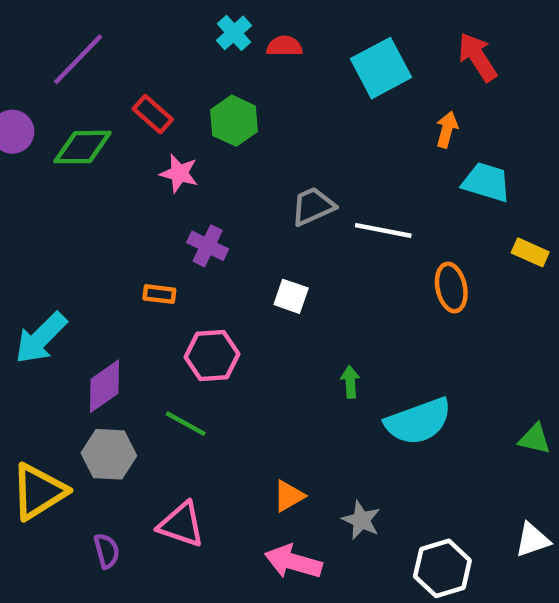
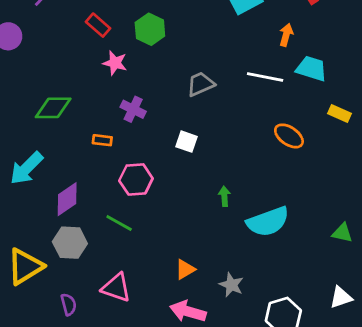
green diamond: (83, 147) -> (53, 108), moved
white line: (383, 230) -> (265, 77), moved
orange ellipse: (451, 287) -> (289, 136), turned -44

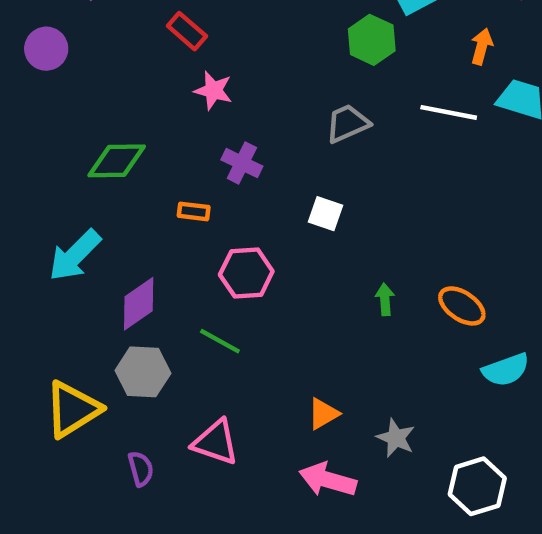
green hexagon: (150, 29) -> (372, 40), moved
orange ellipse: (289, 136) -> (462, 306), moved
cyan semicircle: (268, 222) -> (506, 370), moved, size x0.7

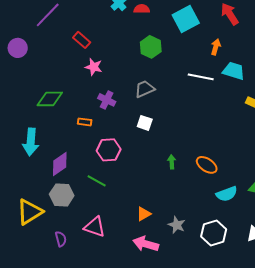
green hexagon: (372, 40) -> (151, 47), moved
gray trapezoid: (347, 123) -> (145, 89), moved
cyan arrow: (75, 255) -> (31, 142), turned -40
white hexagon: (477, 486) -> (214, 233), moved

